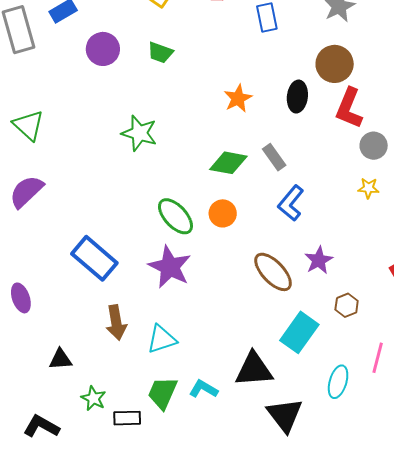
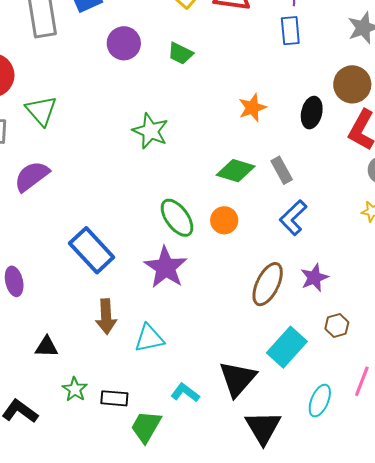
brown ellipse: (273, 272) -> (268, 284), turned 63
black triangle: (254, 369) -> (238, 379), turned -51
green trapezoid: (162, 393) -> (146, 427), moved
black rectangle: (127, 418) -> (114, 398), moved

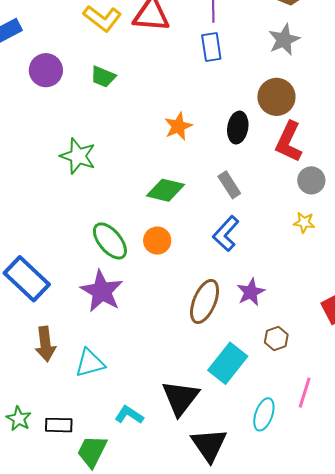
gray rectangle: (282, 170) -> (229, 185), moved

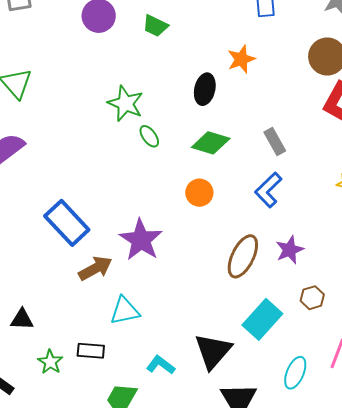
orange star: (178, 126) -> (241, 59), moved
black ellipse: (238, 128) -> (205, 89), moved
green ellipse: (110, 241) -> (149, 136), moved, size x0.6
brown arrow: (45, 344) -> (95, 268), moved, turned -116
black rectangle: (59, 425) -> (91, 351), moved

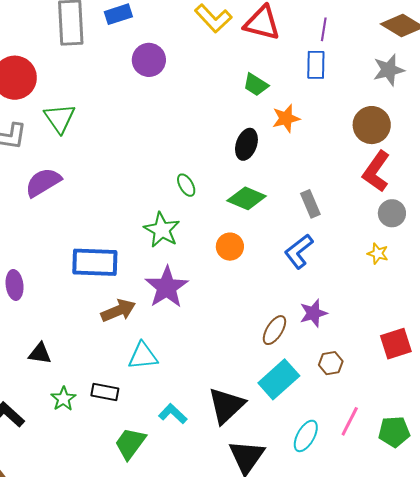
green trapezoid: (155, 26) -> (256, 85), moved
green star: (125, 103) -> (162, 230), moved
blue rectangle: (67, 223) -> (95, 262), turned -51
brown ellipse: (243, 256) -> (274, 330), moved, size x0.7

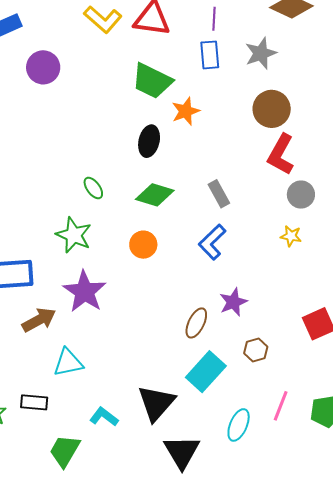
gray star: (389, 70) -> (261, 53), moved
green trapezoid: (256, 85) -> (152, 81), size x1.6

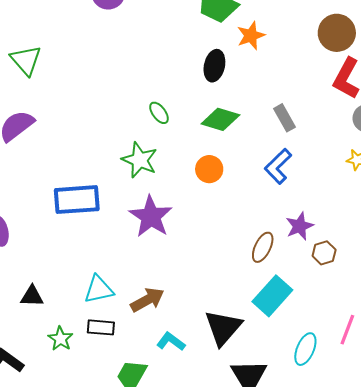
brown arrow: (39, 320) -> (147, 300), moved
brown hexagon: (256, 350) -> (324, 253), moved
cyan triangle: (68, 363) -> (99, 289), moved

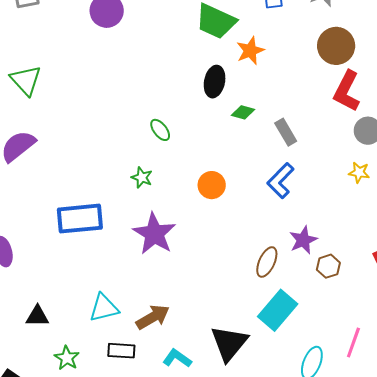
green diamond: (220, 119) -> (243, 112), moved, size x0.6
green star: (140, 160) -> (142, 178), size x0.6
black rectangle: (101, 327) -> (121, 351), moved

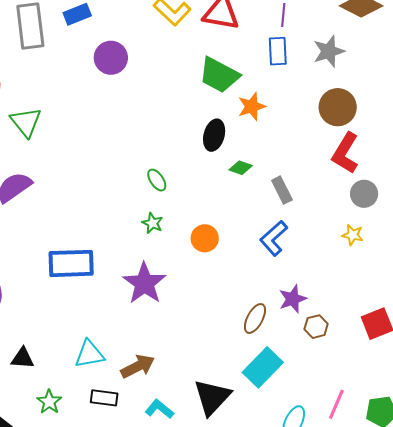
green star: (142, 178) -> (152, 223), moved

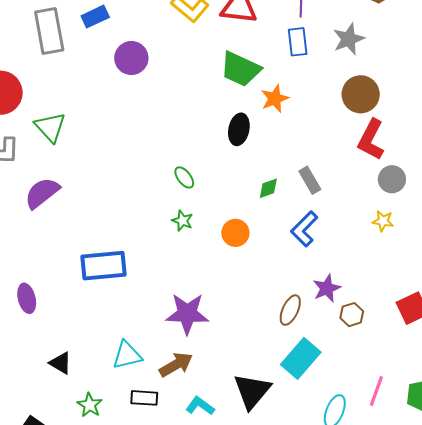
green diamond: (241, 168) -> (268, 188), moved, turned -35
purple star: (144, 283) -> (187, 314), moved, turned -30
black triangle: (23, 358) -> (61, 363), turned 30

